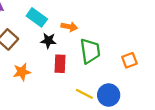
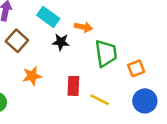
orange square: (129, 60) -> (136, 68), moved
red rectangle: (60, 64) -> (73, 86), moved
blue circle: (109, 95) -> (145, 101), moved

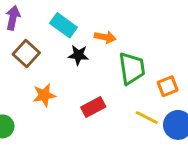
red rectangle: (73, 86) -> (93, 107), turned 60
yellow line: (100, 100) -> (147, 117), moved

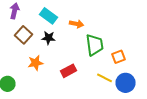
black star: (78, 55) -> (48, 38), moved

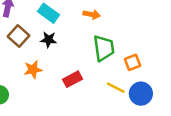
orange arrow: (76, 24) -> (92, 14), moved

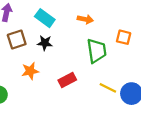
brown square: (19, 36) -> (17, 39), turned 30
orange square: (132, 62) -> (124, 37), moved, turned 35

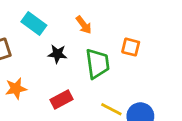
orange arrow: (85, 19) -> (84, 25), turned 42
black star: (45, 43) -> (57, 54), moved

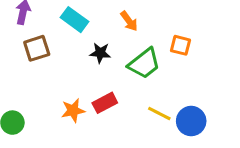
green trapezoid: (97, 64) -> (144, 63), turned 60
orange star: (16, 89) -> (73, 110), moved

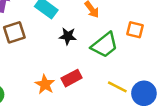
orange star: (73, 110) -> (45, 84), turned -30

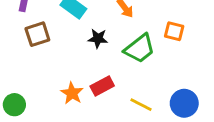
yellow line: (117, 87) -> (141, 105), moved

